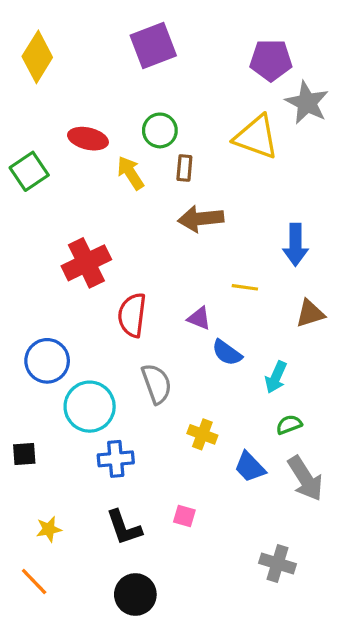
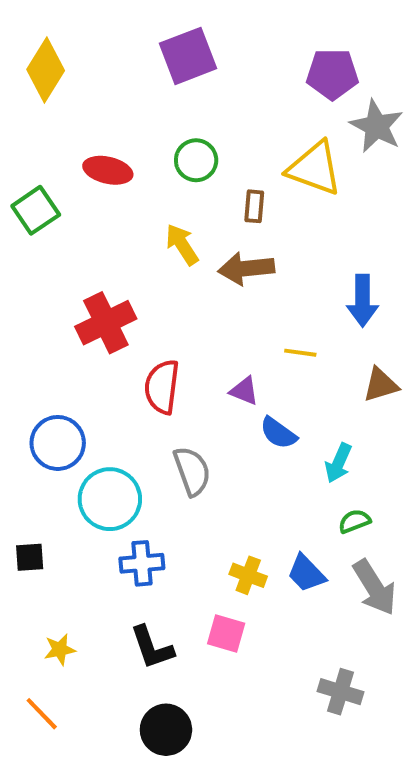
brown rectangle: (184, 168) -> (254, 206), moved
yellow arrow: (130, 173) -> (182, 244), moved
yellow cross: (202, 434) -> (248, 575), moved
pink square: (184, 516) -> (226, 633), size x1.4

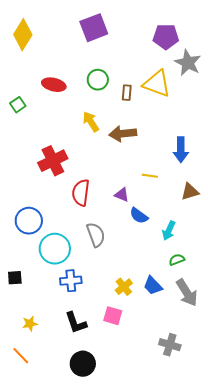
brown rectangle: (254, 206) -> (127, 93), moved
green square: (36, 210) -> (18, 105), size x0.7
yellow cross: (248, 575) -> (124, 287), turned 30

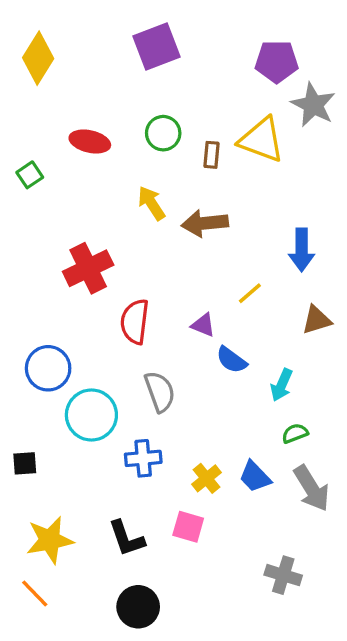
yellow line: (150, 176) -> (250, 293), turned -49
blue cross: (71, 281) -> (143, 458), moved
yellow star: (30, 324) -> (50, 540), size x1.8

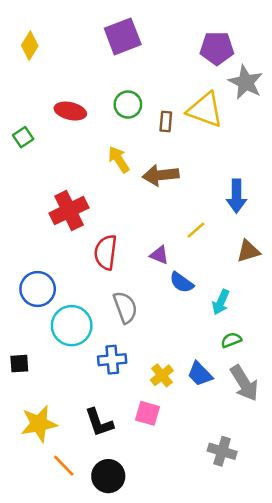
yellow diamond: (38, 58) -> (30, 46), size x0.7
orange line: (35, 593) -> (64, 466), moved

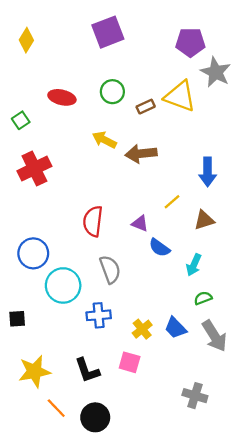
brown rectangle: (166, 122) -> (146, 107), turned 60
yellow arrow: (119, 159) -> (104, 140), turned -30
red cross: (69, 210) -> (34, 169), moved
brown triangle: (248, 251) -> (204, 220), moved

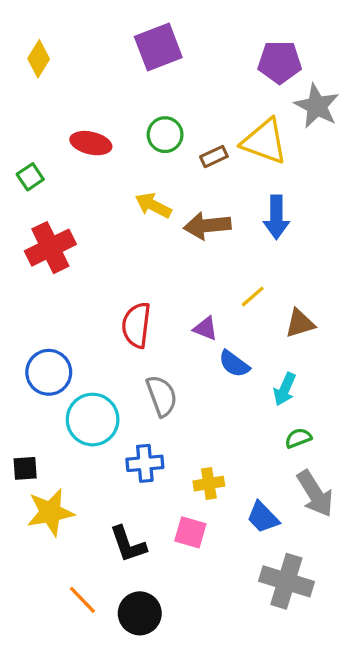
blue arrow: (208, 172) -> (276, 217), moved
blue trapezoid: (175, 328) -> (263, 517), moved
yellow cross: (142, 329) -> (209, 484), turned 30
yellow star: (34, 371) -> (50, 512), moved
gray cross: (195, 396) -> (286, 581), size x1.4

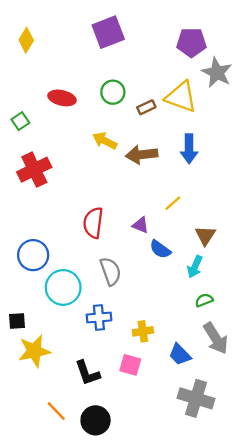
brown triangle: (300, 323) -> (205, 235), moved, turned -40

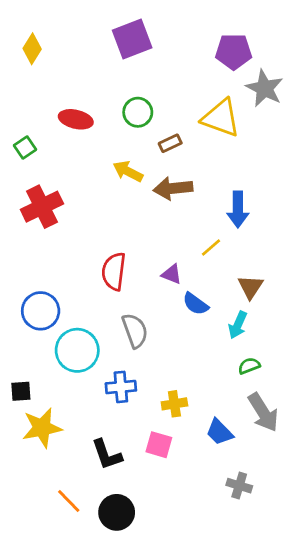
brown rectangle: (146, 107) -> (170, 143), moved
blue arrow: (189, 149) -> (238, 209), moved
gray cross: (196, 398) -> (239, 486), size x0.6

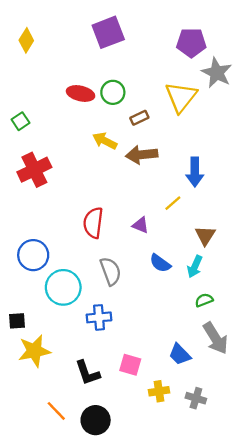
yellow triangle: (221, 118) -> (181, 97), turned 48
red ellipse: (76, 119) -> (81, 93), moved
blue semicircle: (196, 304) -> (160, 263), moved
yellow cross: (174, 404) -> (159, 391), moved

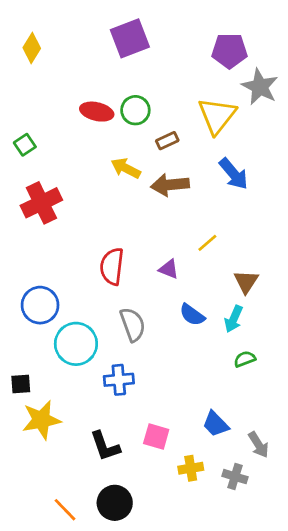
blue arrow: (195, 172) -> (234, 174), moved, turned -40
gray arrow: (216, 338) -> (258, 445), moved, size x0.7
orange line: (56, 411) -> (65, 510), moved

